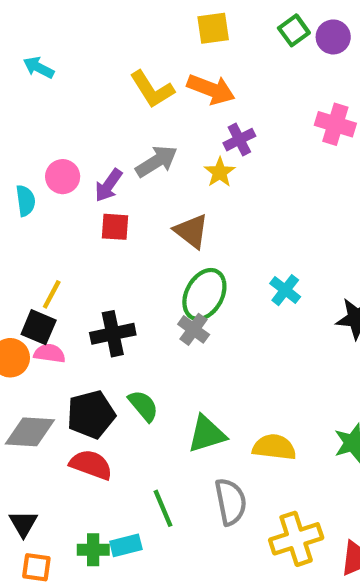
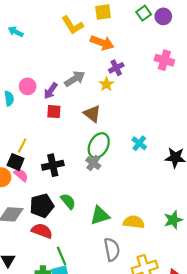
yellow L-shape: (152, 89) -> (72, 25), moved
pink semicircle: (50, 353) -> (21, 175), turned 32
green line: (163, 508) -> (62, 256), moved

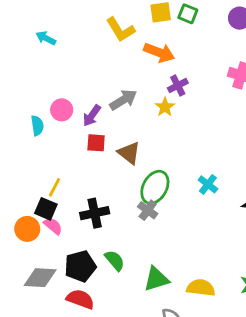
green square: (144, 13) -> (188, 14), moved, turned -32
brown triangle: (92, 114) -> (129, 153), moved

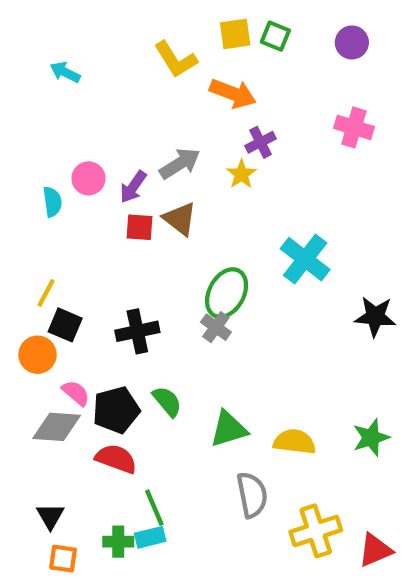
brown triangle: (129, 153) -> (180, 219), moved
cyan cross: (208, 184) -> (305, 259), moved, size x1.6
yellow line: (54, 187) -> (46, 293), moved
pink semicircle: (53, 226) -> (76, 393), moved

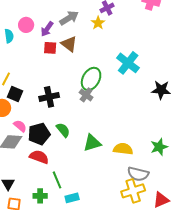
gray semicircle: (252, 495) -> (138, 174), moved, turned 115
cyan rectangle: (150, 537) -> (72, 198), moved

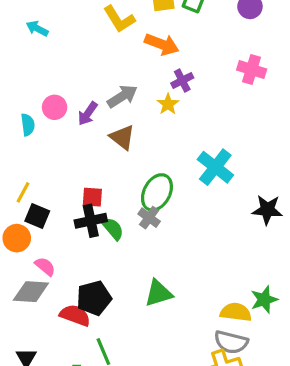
red square: (50, 48) -> (92, 197), moved
green semicircle: (63, 130) -> (113, 229), moved
black pentagon: (39, 134) -> (94, 298), moved
yellow semicircle: (123, 149) -> (236, 312), moved

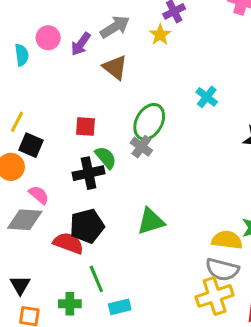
cyan cross: (215, 167) -> (207, 97), size x0.6
black cross: (91, 221) -> (89, 173), moved

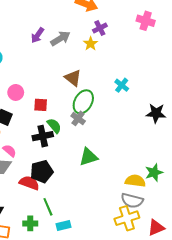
pink circle: (48, 38) -> (16, 92), moved
purple arrow: (81, 44) -> (38, 35), moved
brown triangle: (115, 67) -> (73, 78), moved
green triangle: (151, 221) -> (88, 157), moved

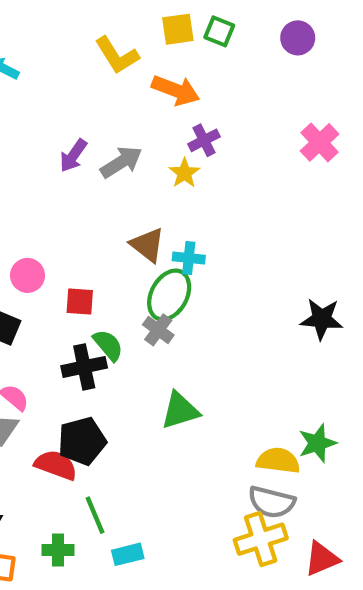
pink cross: (146, 21) -> (320, 142), moved, turned 30
cyan cross: (122, 85) -> (189, 258), moved, turned -32

